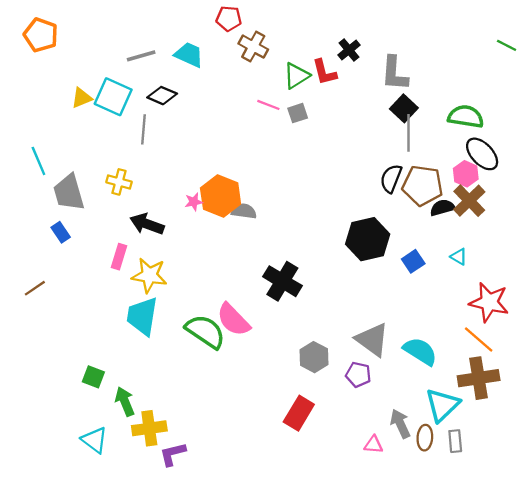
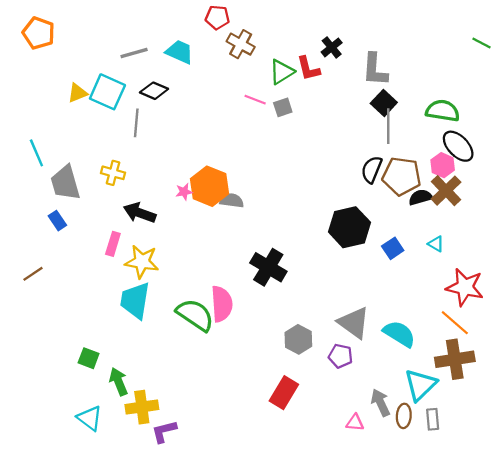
pink semicircle: (233, 320) -> (222, 304), turned -140

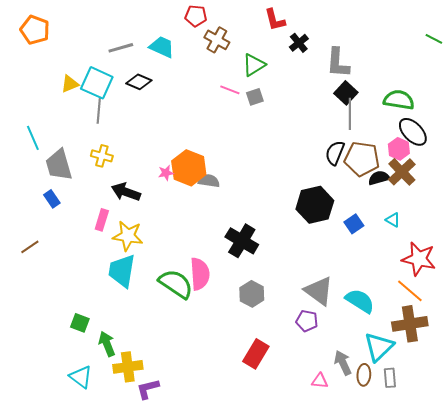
red L-shape: (308, 69) -> (275, 20), moved
gray line: (136, 123) -> (99, 111), moved
gray hexagon: (298, 339) -> (252, 294), moved

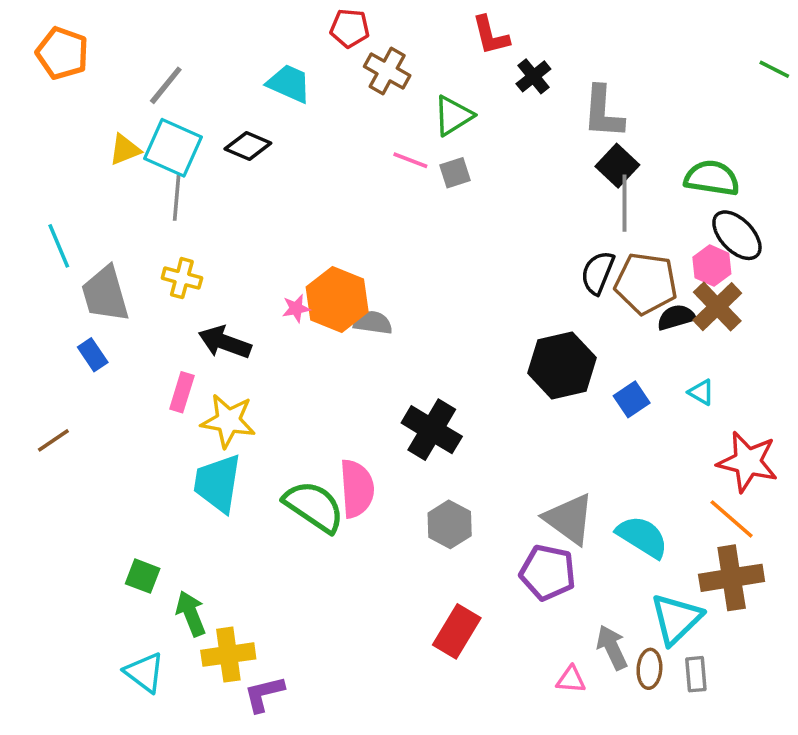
gray line: (121, 48) -> (166, 85), moved, turned -35
purple pentagon: (307, 321) -> (548, 572), size x1.4

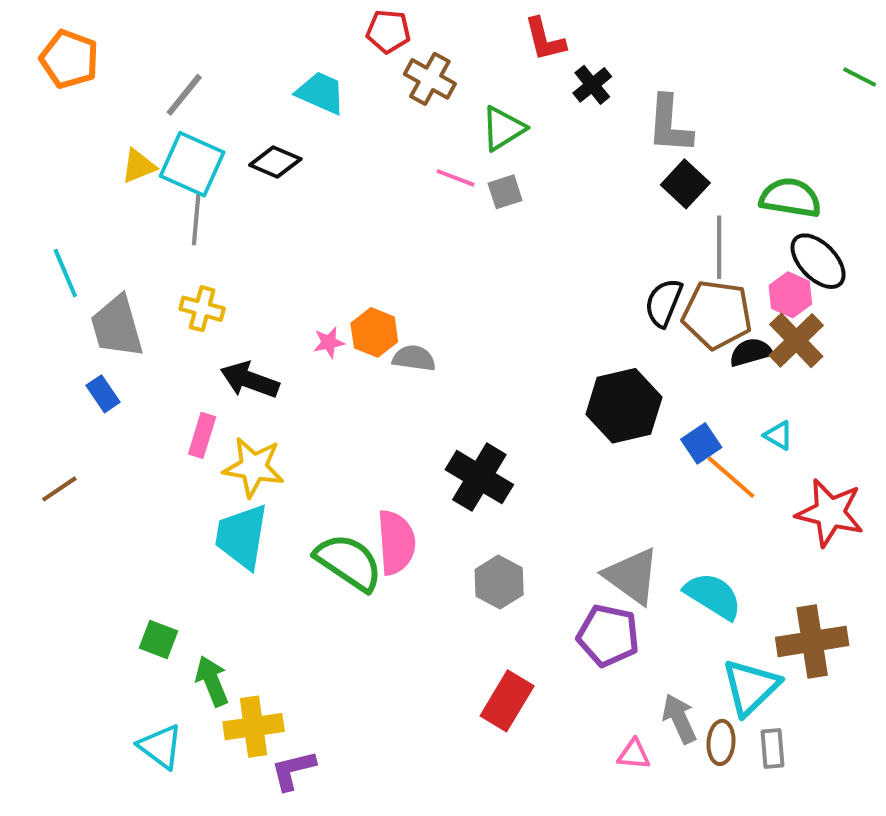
gray line: (624, 203) -> (719, 247), moved
orange hexagon: (337, 299) -> (374, 332), size x0.7
orange line: (732, 519) -> (731, 477), moved

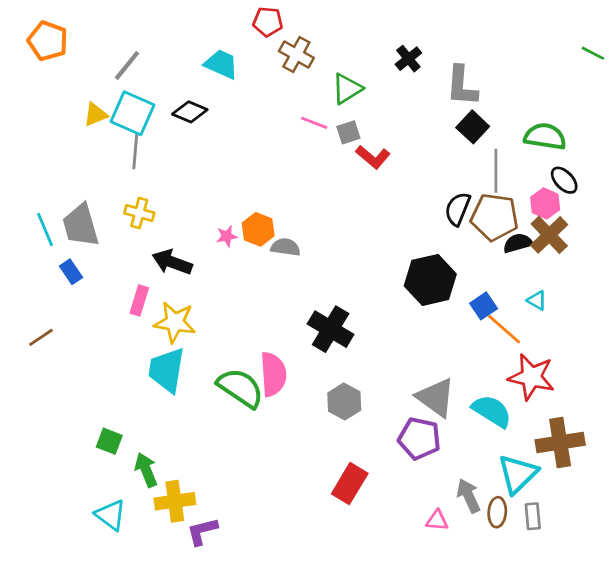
red L-shape: (545, 39) -> (373, 157), moved, turned -36
black ellipse: (818, 261) -> (564, 180), size x0.7
cyan line: (65, 273) -> (45, 229), moved
red star: (830, 513) -> (531, 377), moved

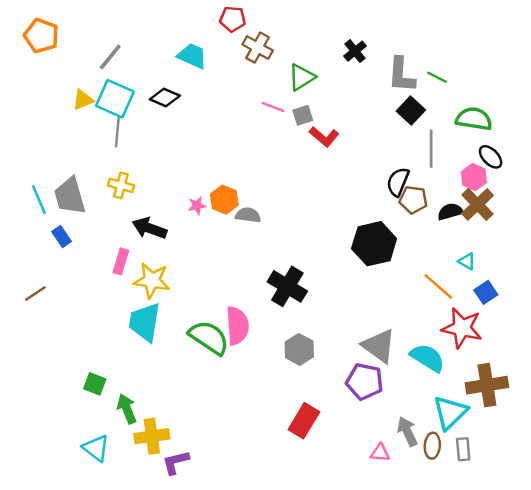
green line: (593, 53) -> (437, 77), moved
brown pentagon: (495, 217) -> (413, 200), moved, size x0.7
blue square: (484, 306) -> (486, 292), moved

